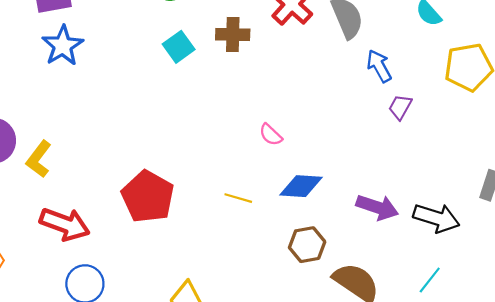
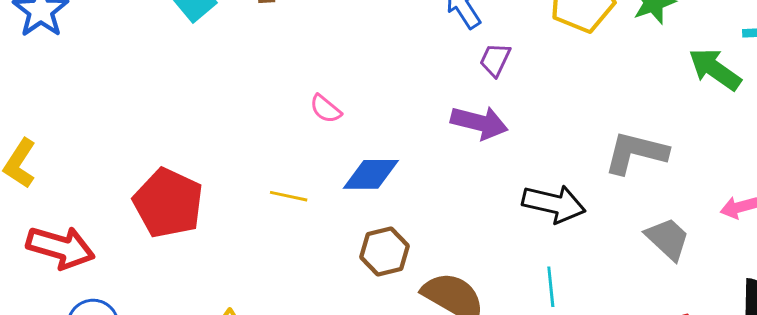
purple arrow: (377, 207) -> (479, 123), moved
cyan line: (430, 280) -> (551, 287), turned -40

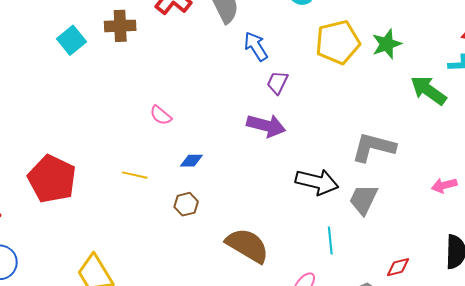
blue diamond: (371, 174) -> (191, 161), size x0.6
gray trapezoid: (668, 239) -> (363, 200), moved, turned -108
brown hexagon: (384, 252) -> (186, 204), moved, size x0.7
cyan line: (551, 287) -> (330, 240), moved

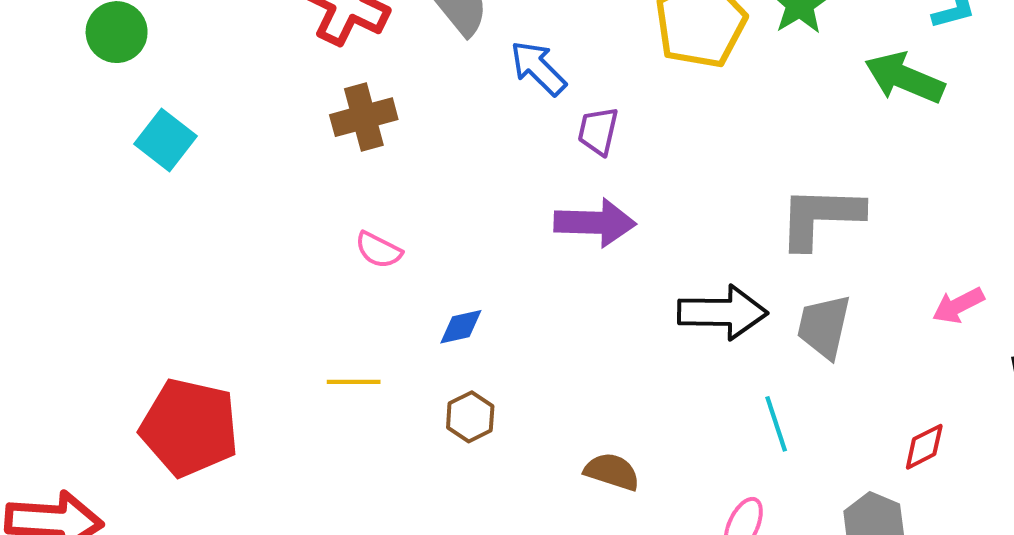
brown cross: (120, 26) -> (364, 117), moved
pink arrow: (444, 185) -> (958, 305), moved
brown semicircle: (247, 245) -> (612, 472), size x0.6

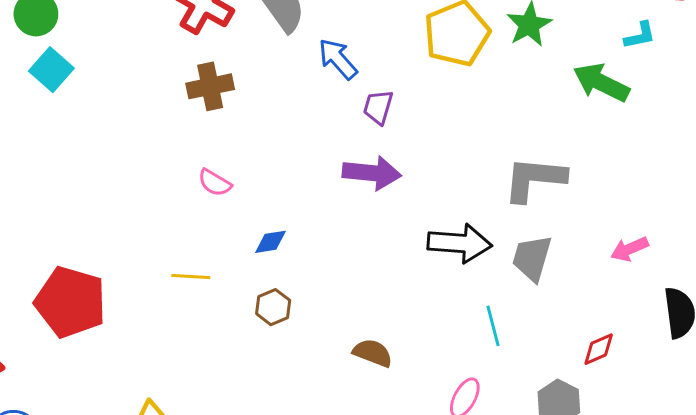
cyan square: (165, 140) -> (51, 70), moved

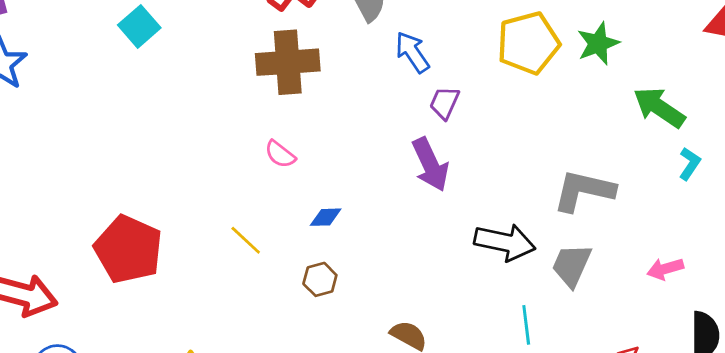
cyan L-shape: (640, 36) -> (690, 164), moved, turned -52
brown cross: (210, 86) -> (288, 62), size x1.4
purple arrow: (372, 173) -> (430, 165), turned 52
yellow line: (191, 277) -> (246, 240), turned 32

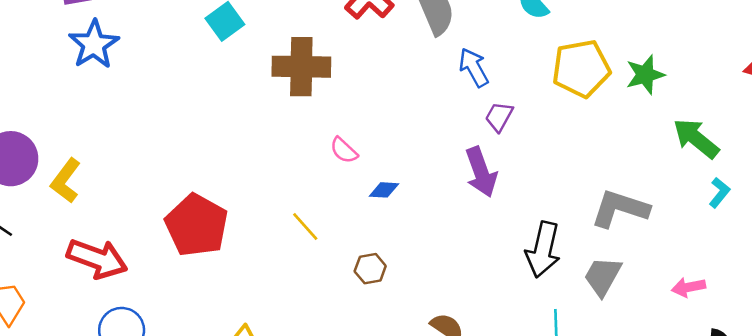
brown cross: (288, 62) -> (301, 67), moved
blue diamond: (326, 217) -> (384, 190), moved
black arrow: (505, 242) -> (543, 250), turned 86

